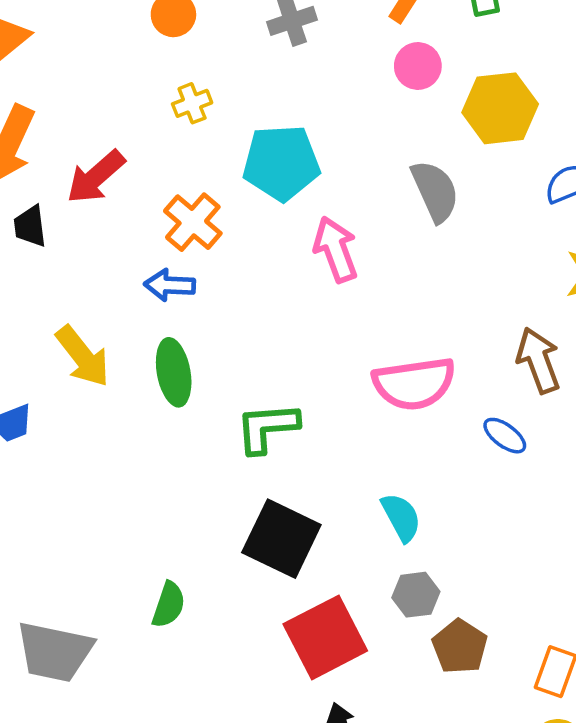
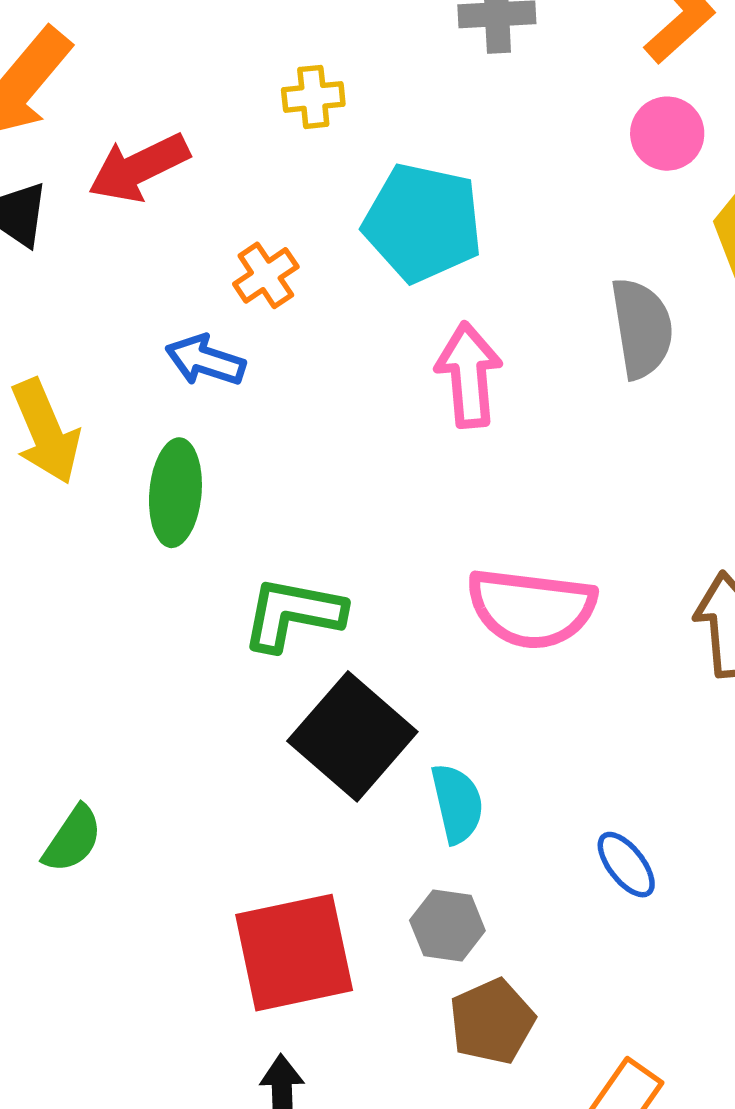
orange cross: (193, 222) -> (266, 275), size x0.7
blue ellipse: (505, 436) -> (626, 865), moved
black square: (281, 539) -> (352, 736), moved

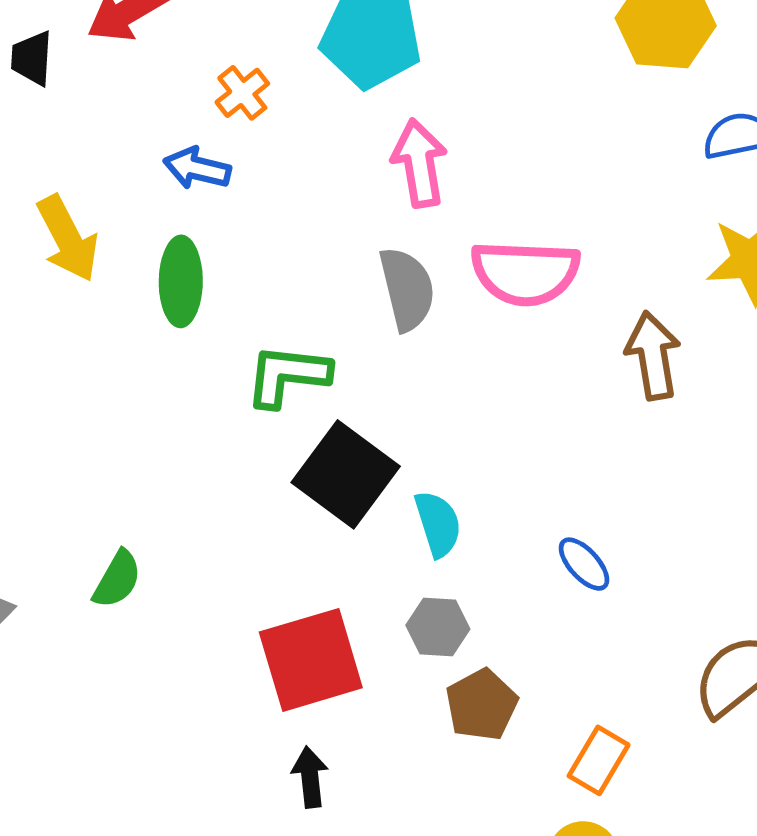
gray semicircle: (642, 328) -> (407, 289), moved
pink semicircle: (531, 608) -> (525, 273), moved

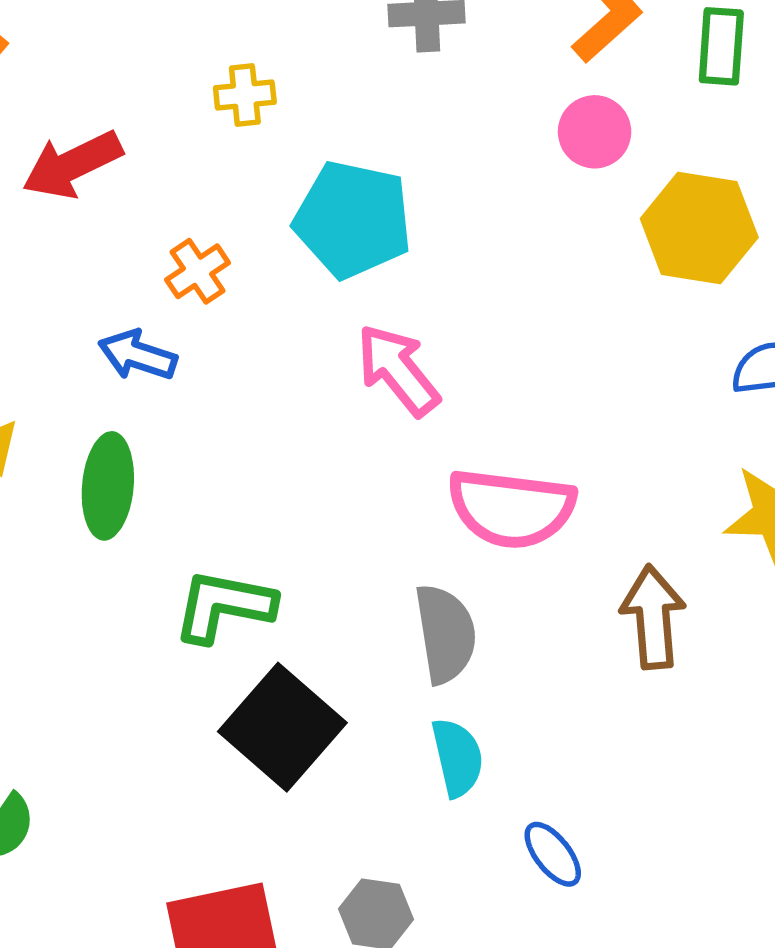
pink arrow: (419, 163) -> (398, 370), turned -34
gray semicircle: (407, 289) -> (445, 634), moved
cyan semicircle: (438, 524) -> (457, 757), moved

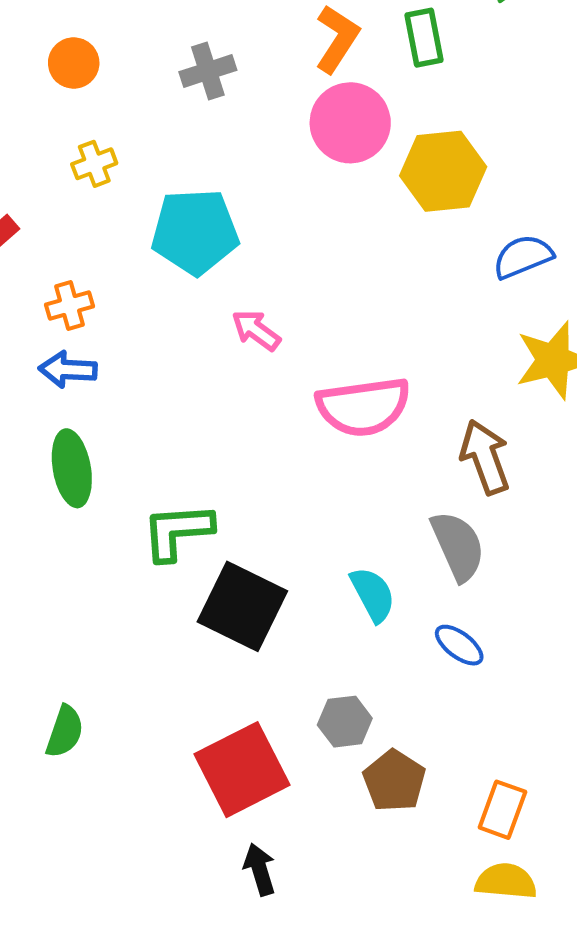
pink circle: (595, 132) -> (350, 123), size x1.5
orange cross: (198, 271) -> (69, 305), moved, turned 33
pink arrow: (398, 370) -> (256, 330), size x0.7
gray semicircle: (445, 634) -> (458, 546), moved

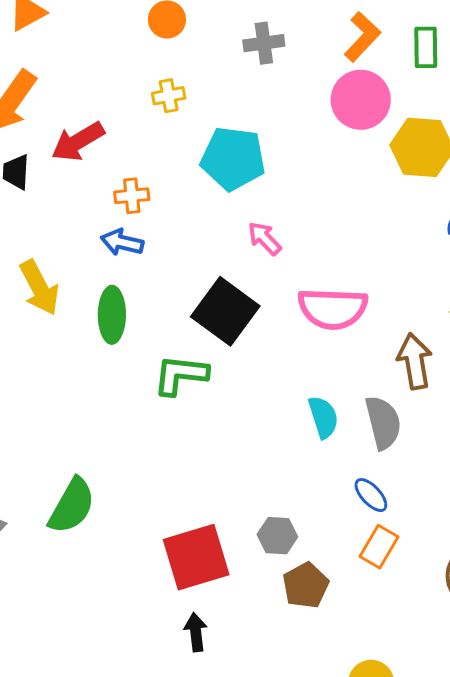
cyan semicircle: (373, 594) -> (323, 417), moved
black square: (242, 606) -> (225, 311), moved
green semicircle: (65, 732) -> (72, 506), size x1.5
orange rectangle: (502, 810) -> (379, 547), moved

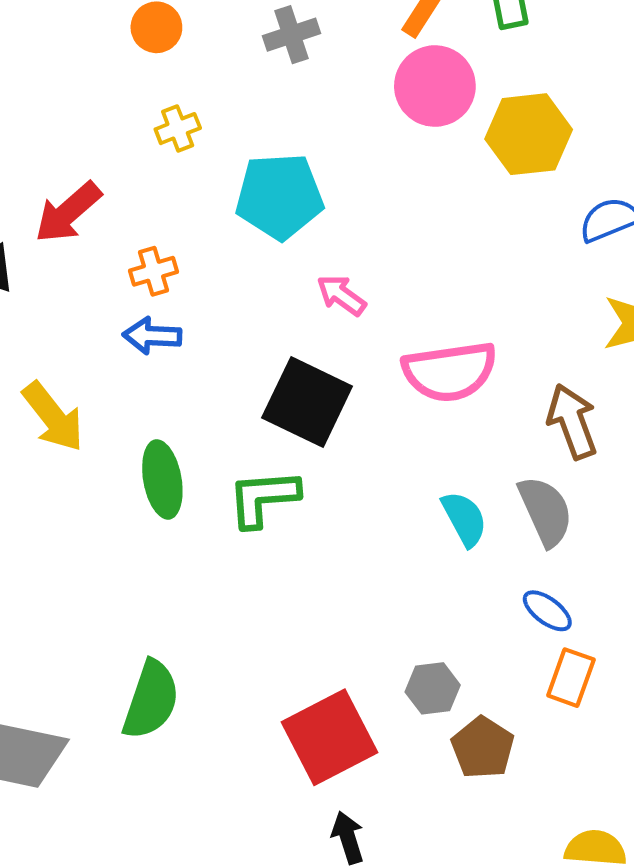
green ellipse: (112, 315) -> (162, 479), moved

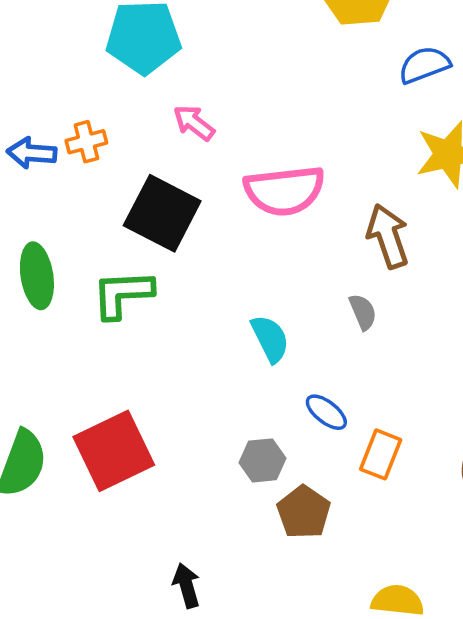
orange cross: (153, 271) -> (86, 142), moved
gray semicircle: (545, 511) -> (363, 312), size x0.6
cyan semicircle: (464, 519) -> (270, 339), moved
blue ellipse: (547, 611) -> (326, 412), moved
red square: (330, 737) -> (114, 451), moved

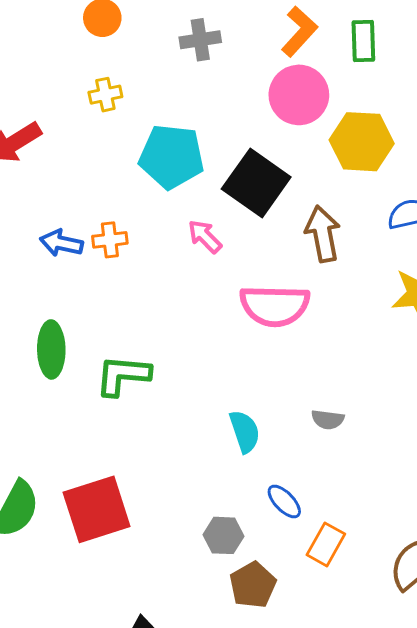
black square: (162, 213) -> (256, 183), moved
brown arrow: (388, 236) -> (323, 234), moved
gray semicircle: (363, 312) -> (328, 420), turned 112

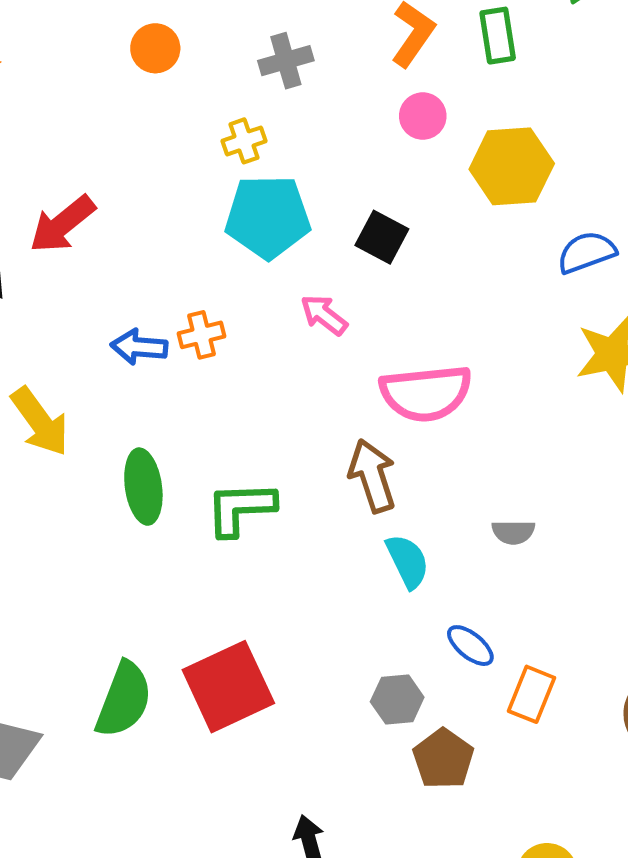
yellow cross: (105, 95) -> (244, 141), moved
pink circle: (299, 95) -> (423, 116), size x0.6
black square: (256, 183) -> (382, 237), size x0.6
brown arrow: (323, 234) -> (372, 476), moved

